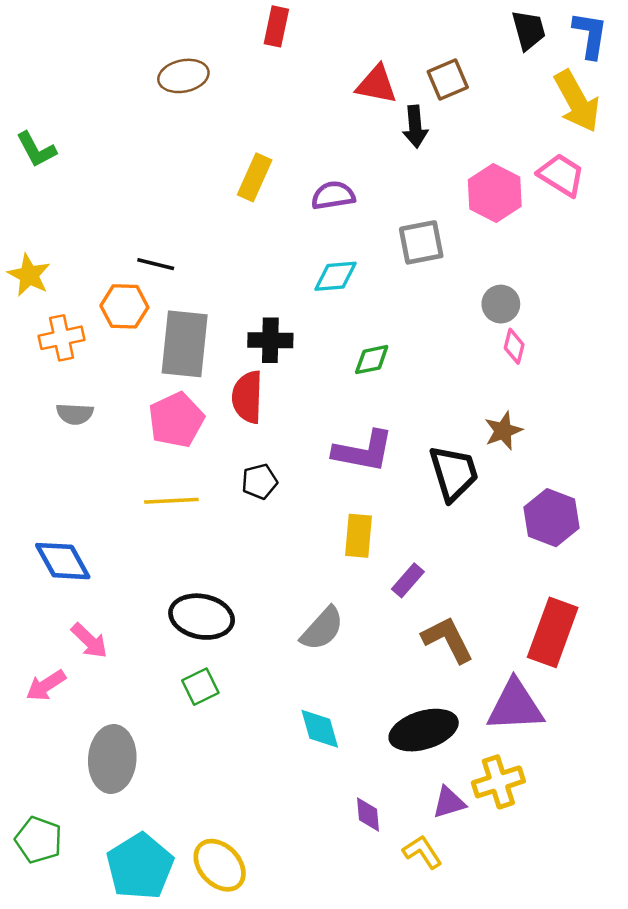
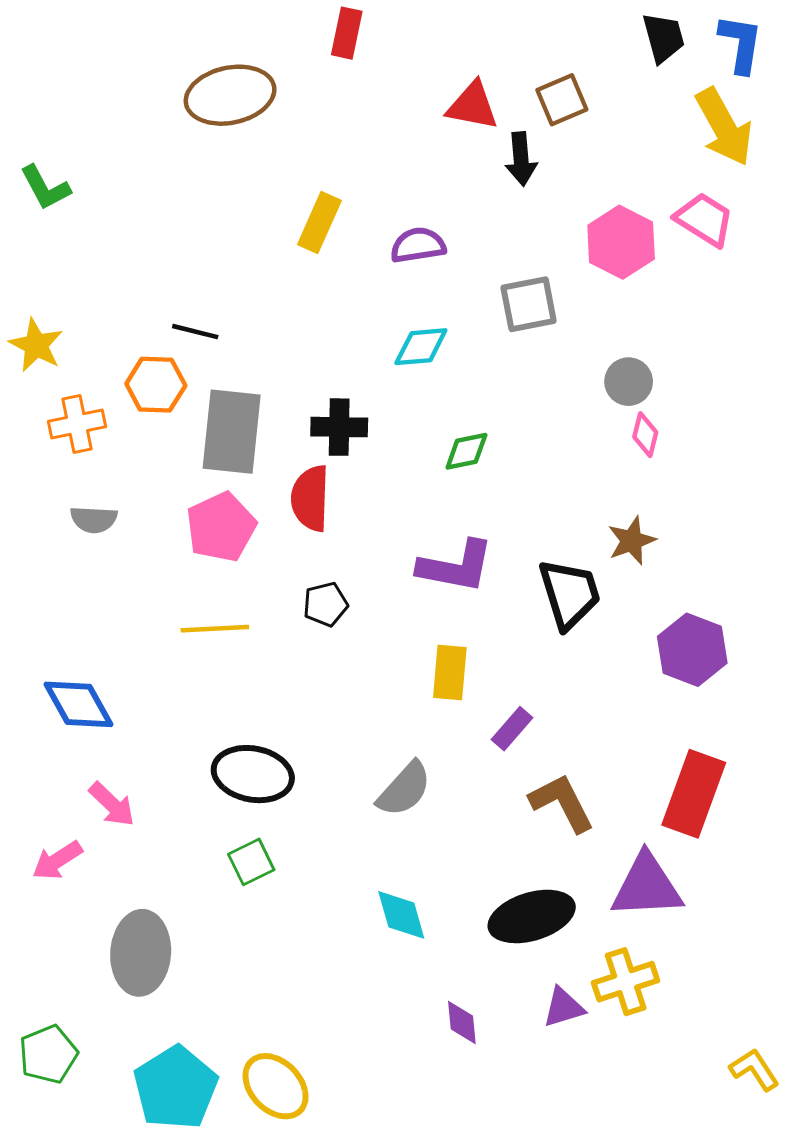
brown ellipse: (183, 76) -> (230, 95), size x1.4
green pentagon: (39, 840) -> (48, 1054), turned 30
yellow L-shape: (422, 852) -> (754, 1070), moved

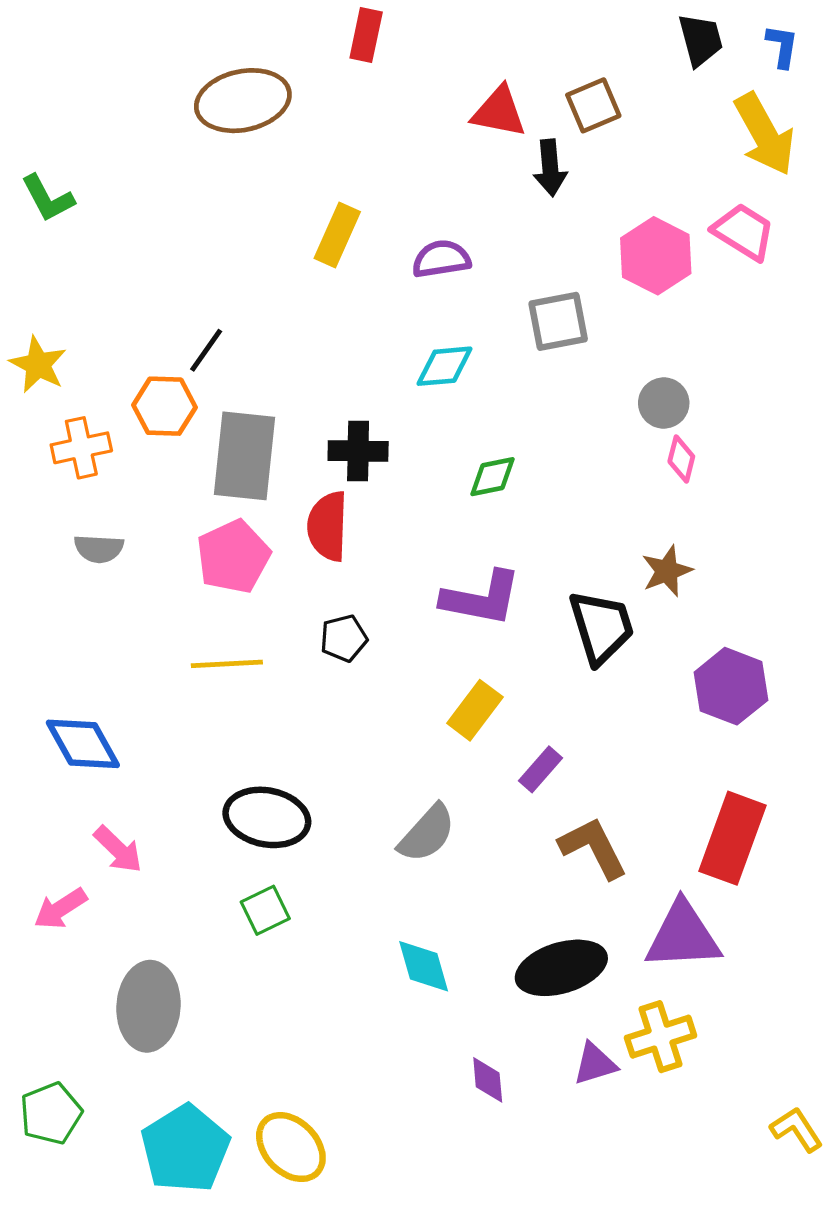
blue L-shape: (741, 44) -> (782, 46), size x0.7
black line: (195, 332) -> (206, 350), turned -69
yellow rectangle: (450, 673) -> (475, 710), turned 32

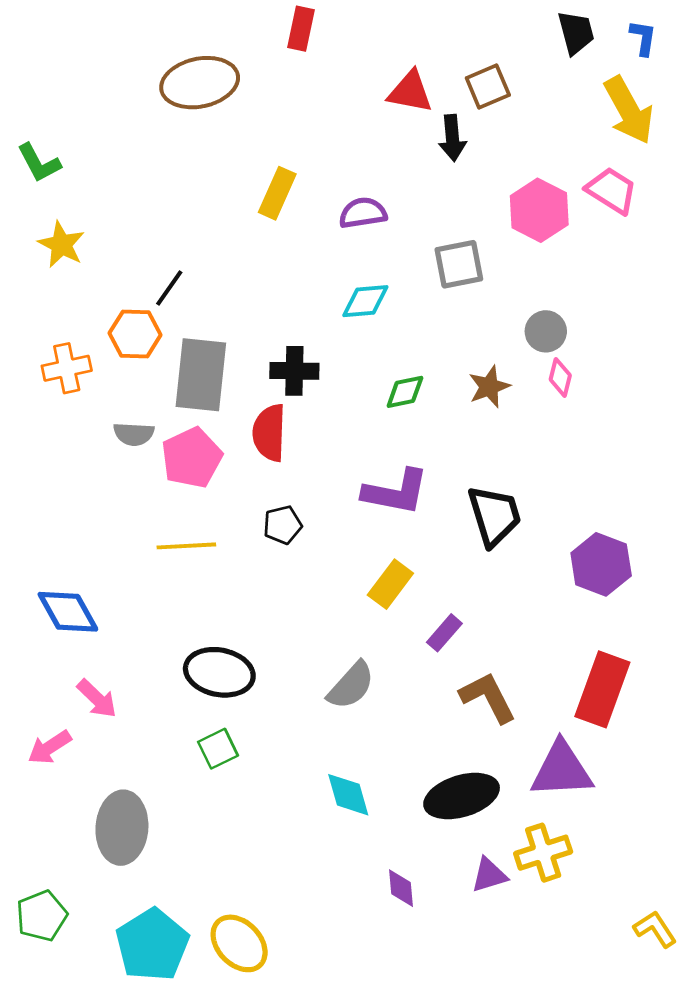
yellow star: (38, 365) -> (61, 245), moved
gray semicircle: (99, 549) -> (134, 434), moved
brown star: (667, 571) -> (489, 387), moved

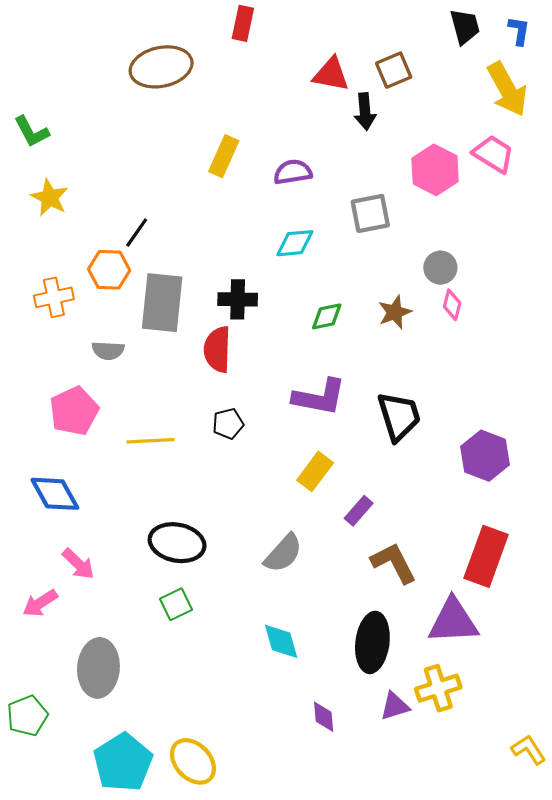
pink pentagon: (192, 458) -> (74, 411), moved
black ellipse: (462, 796) -> (372, 642), turned -66
green pentagon: (42, 916) -> (27, 716), moved

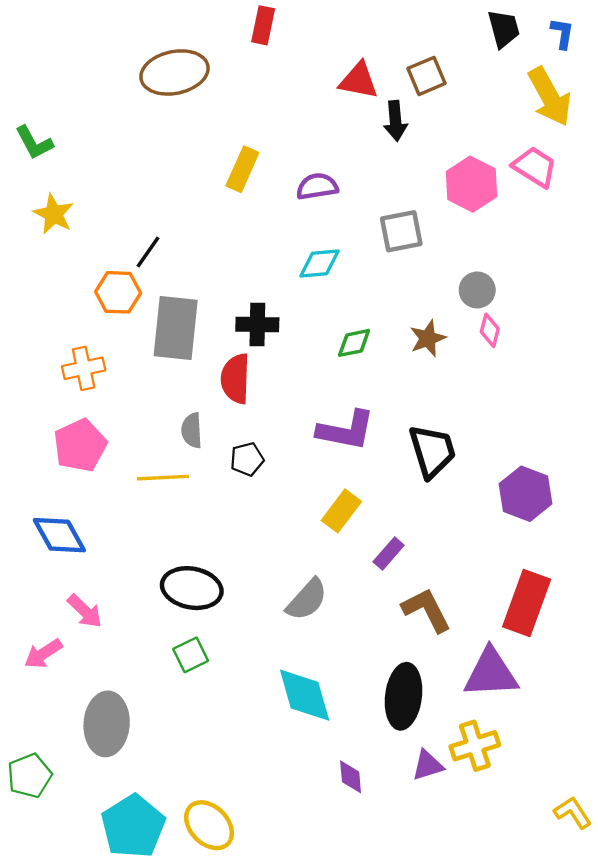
orange cross: (54, 297) -> (84, 368), moved
gray semicircle: (108, 350) -> (192, 430), moved, turned 84
cyan diamond: (281, 641) -> (305, 695), size x1.4

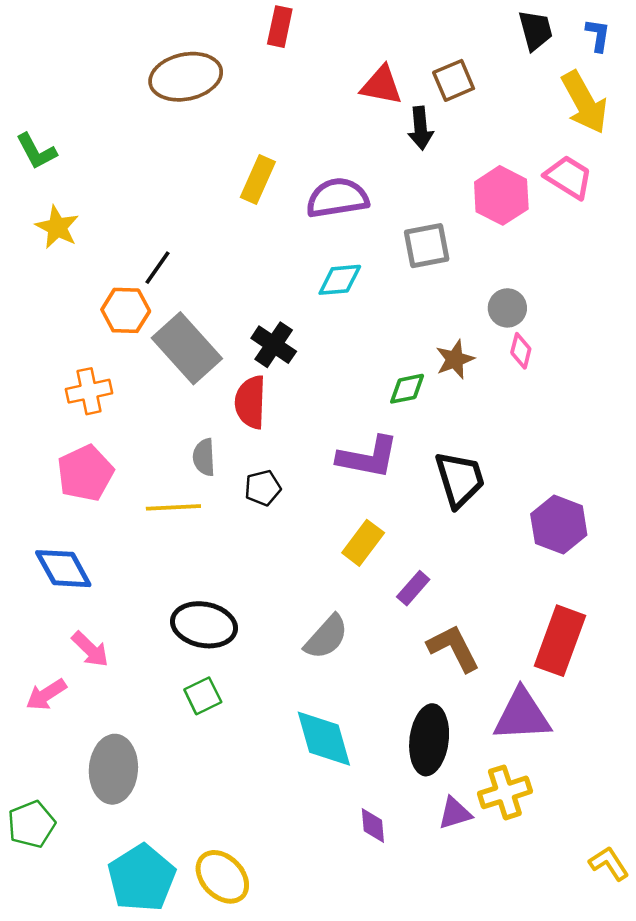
purple semicircle: (317, 186) -> (337, 198), size x1.4
black cross: (257, 325) -> (274, 345), turned 33
gray rectangle: (176, 328) -> (187, 348), turned -48
green diamond: (354, 343) -> (407, 389), moved

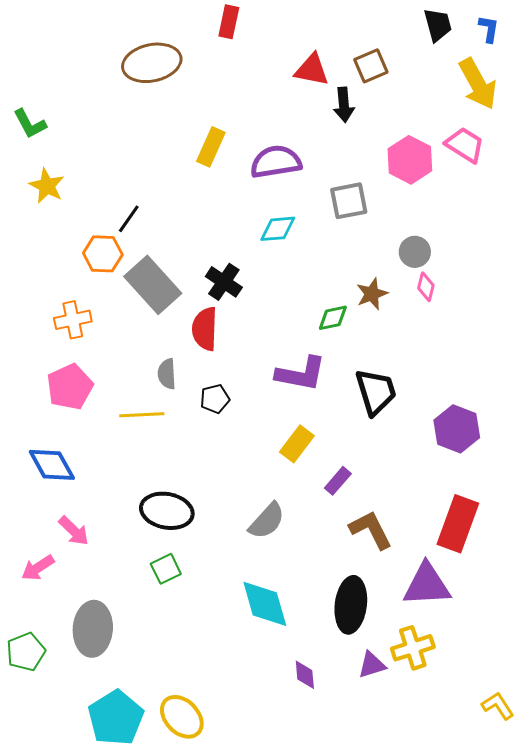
green pentagon: (31, 824) -> (26, 652), moved

